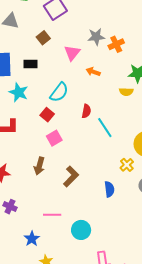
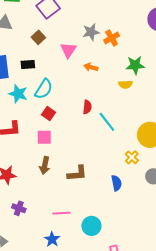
cyan semicircle: (59, 92) -> (44, 89), moved
pink square: (54, 138) -> (44, 137), moved, turned 35
brown L-shape: (71, 176) -> (77, 173), turned 45
blue star: (32, 239) -> (52, 239), moved

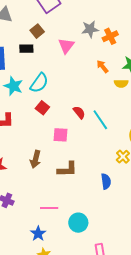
black rectangle: (28, 64) -> (26, 49), moved
orange arrow: (91, 67) -> (102, 66), moved, turned 32
red semicircle: (87, 107) -> (79, 112), moved, turned -48
pink square: (44, 137) -> (61, 135), moved

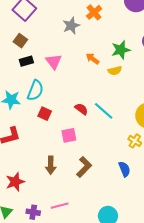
orange cross: (110, 36) -> (94, 12), moved
pink triangle: (66, 46) -> (54, 61), moved
black rectangle: (26, 49) -> (26, 61), moved
brown L-shape: (67, 169) -> (84, 167), turned -30
pink line: (49, 208) -> (60, 206), moved

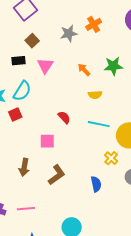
brown square: (20, 41) -> (32, 41), moved
yellow semicircle: (115, 71) -> (95, 95), moved
cyan line: (104, 111) -> (99, 124), moved, turned -40
red square: (45, 114) -> (15, 114), moved, turned 32

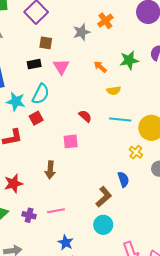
brown square: (32, 41) -> (46, 43), turned -32
brown L-shape: (57, 175) -> (104, 197), moved

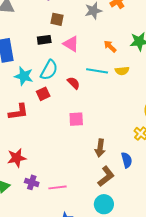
pink triangle: (61, 67) -> (71, 44), turned -30
red semicircle: (85, 116) -> (74, 83), moved
cyan line: (120, 119) -> (97, 71), moved
brown arrow: (50, 170) -> (100, 148), moved
purple cross: (29, 215) -> (32, 182), moved

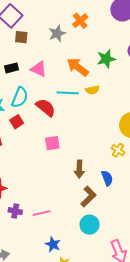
brown square: (57, 19) -> (21, 37), moved
orange arrow: (110, 46) -> (78, 67), size x1.6
red semicircle: (74, 83) -> (46, 107), size x1.5

